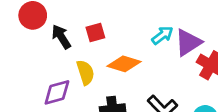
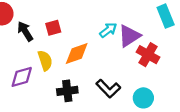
orange diamond: (124, 64) -> (77, 53), turned -36

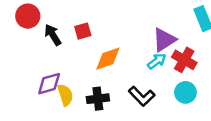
cyan arrow: (108, 30) -> (157, 61), moved
yellow semicircle: (45, 60) -> (65, 95), moved
cyan circle: (143, 98) -> (185, 92), moved

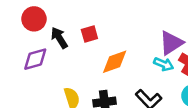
cyan arrow: (157, 61) -> (164, 64), turned 60
purple diamond: (49, 84) -> (35, 59), moved

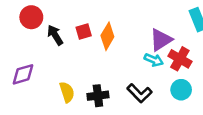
purple diamond: (35, 59) -> (23, 74), moved
orange diamond: (115, 62) -> (107, 36), moved, turned -40

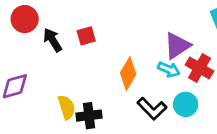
orange diamond: (107, 36) -> (128, 74), moved
cyan circle: (181, 90) -> (186, 104), moved
black cross: (98, 96) -> (89, 116), moved

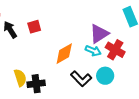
orange diamond: (128, 74) -> (64, 54), turned 30

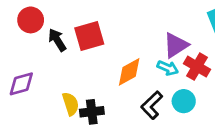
red square: (34, 27) -> (89, 36), size x1.6
black L-shape: (81, 79) -> (152, 105), turned 90

